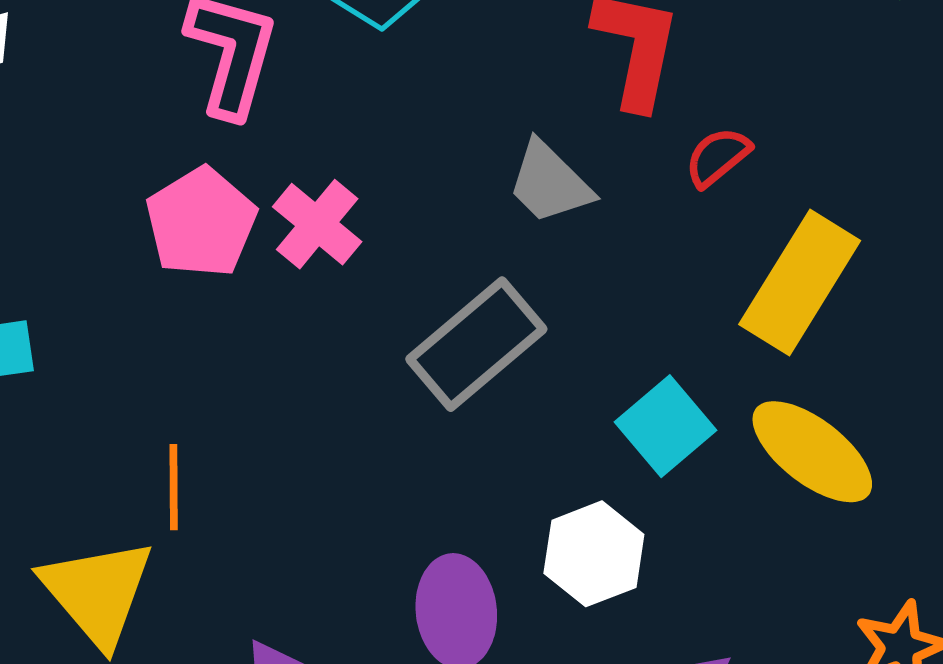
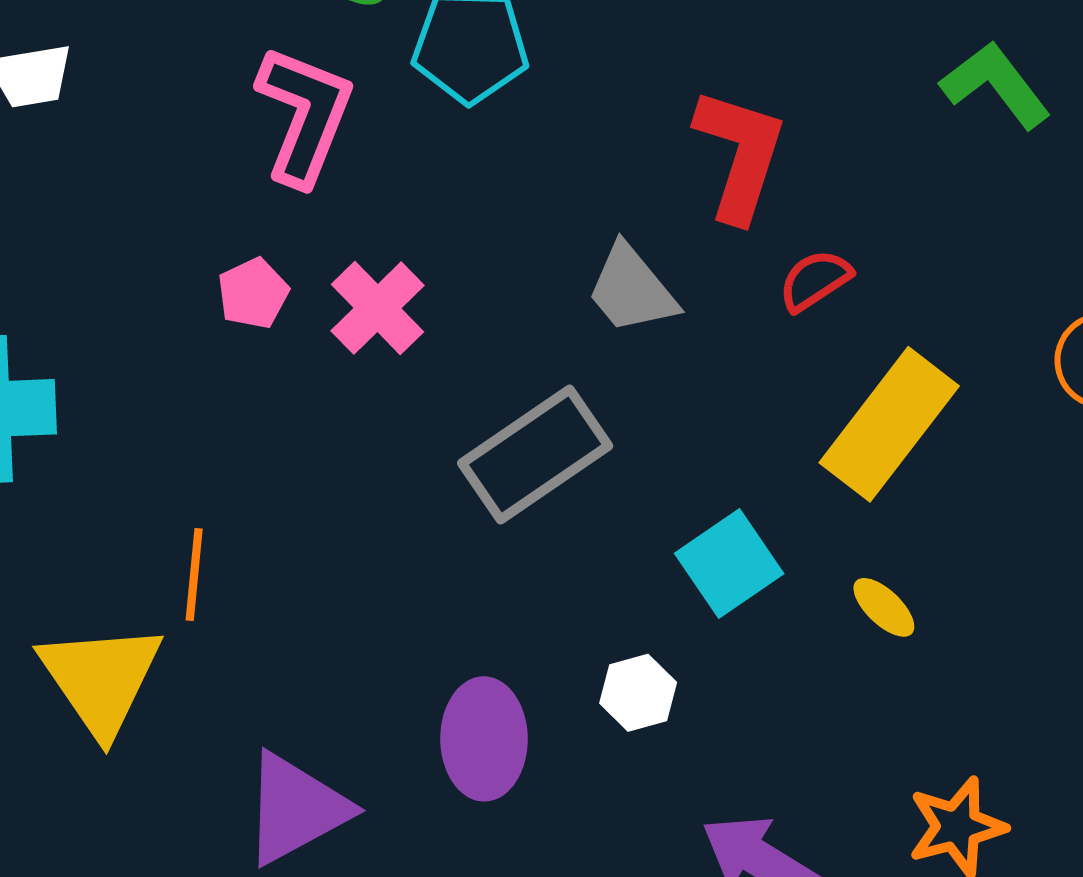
pink pentagon: (201, 222) -> (253, 293), size x0.6
yellow ellipse: (812, 452) -> (884, 607), size x0.5
white hexagon: (594, 554) -> (638, 693), size x0.7

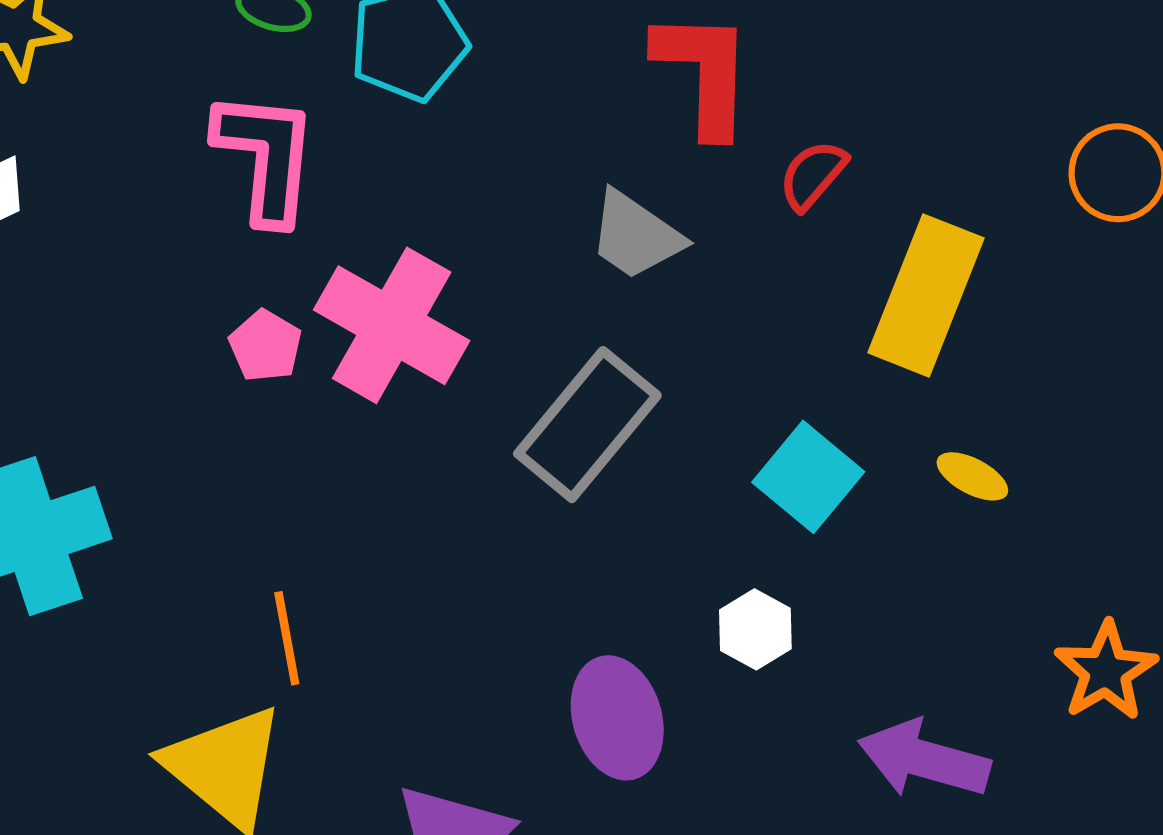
pink cross: (378, 308) -> (392, 325), size x1.5

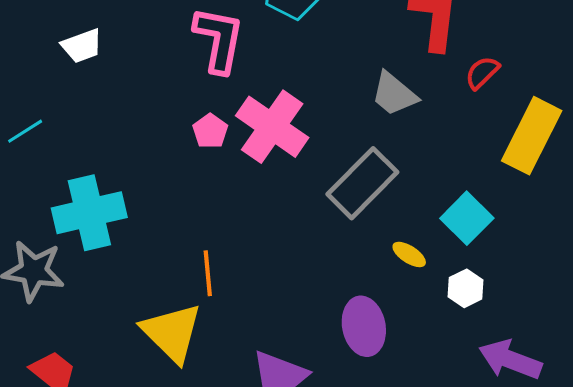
yellow ellipse: (972, 476) -> (409, 254), moved
white hexagon: (755, 629) -> (465, 288), moved

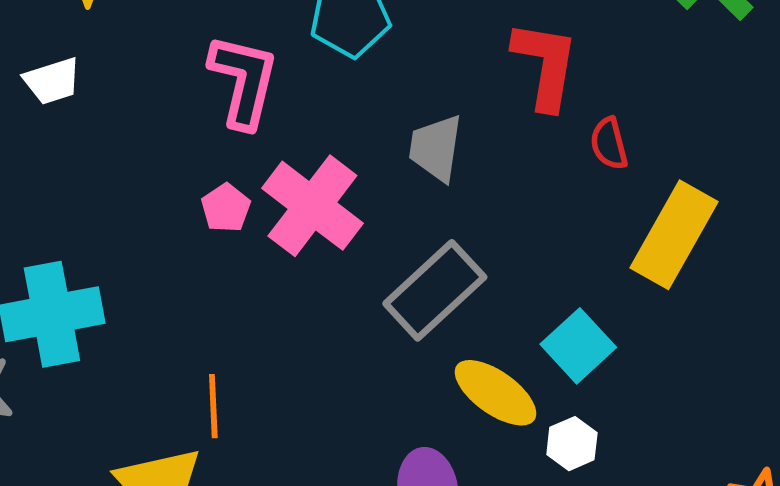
red semicircle: (482, 73) -> (609, 144), turned -63
gray trapezoid: (394, 94) -> (436, 148), moved, turned 56
yellow ellipse: (409, 254) -> (495, 393), size x1.8

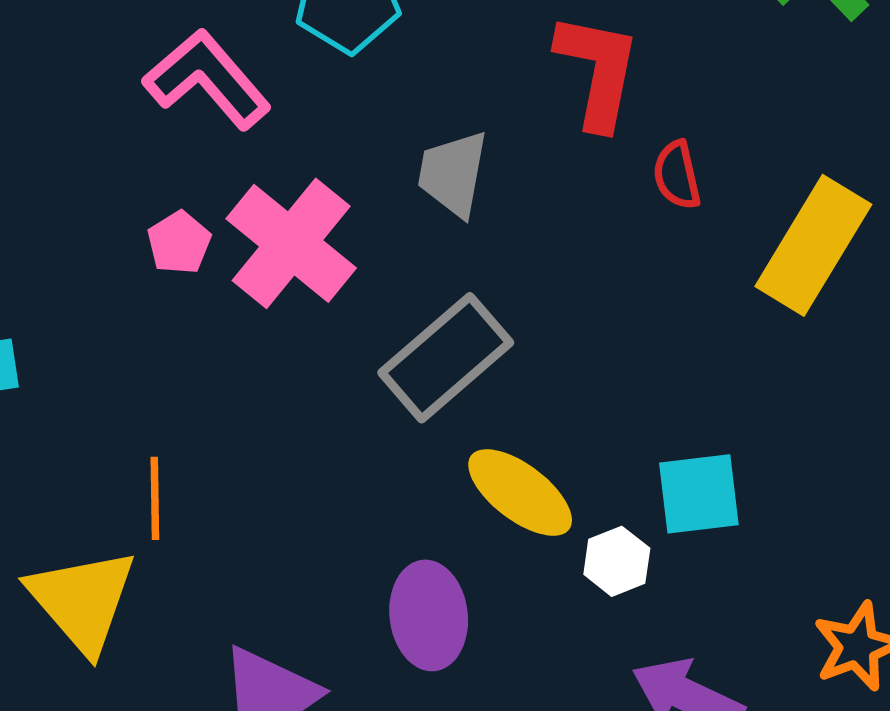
pink L-shape: (244, 81) -> (207, 79), turned -56
yellow rectangle: (674, 235) -> (813, 245), moved
cyan square: (578, 346) -> (699, 494), moved, turned 34

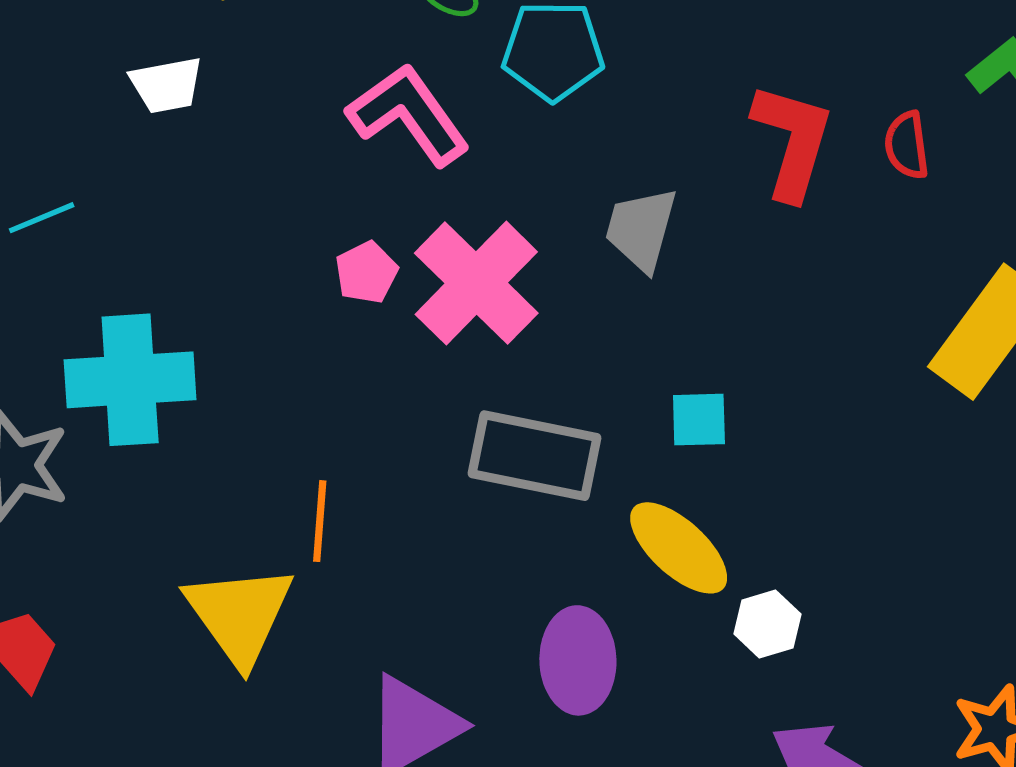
red semicircle: (677, 175) -> (907, 145), moved
gray rectangle: (446, 358) -> (535, 456), moved, turned 47
cyan square: (699, 494) -> (699, 420), moved, size x0.7

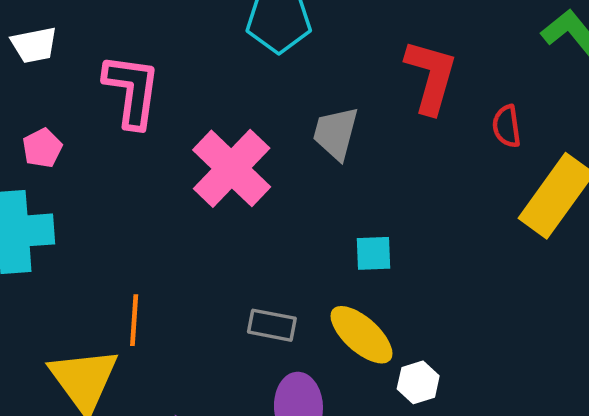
pink L-shape: (408, 115) -> (132, 91), moved, turned 44
red semicircle: (907, 145) -> (507, 126), moved
pink pentagon: (366, 272) -> (42, 148), moved
gray rectangle: (535, 456) -> (272, 325), moved, size x0.6

